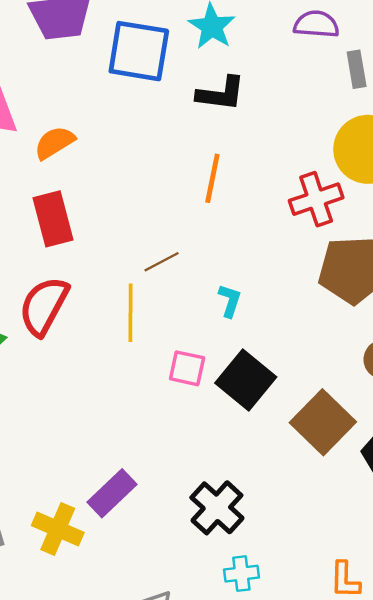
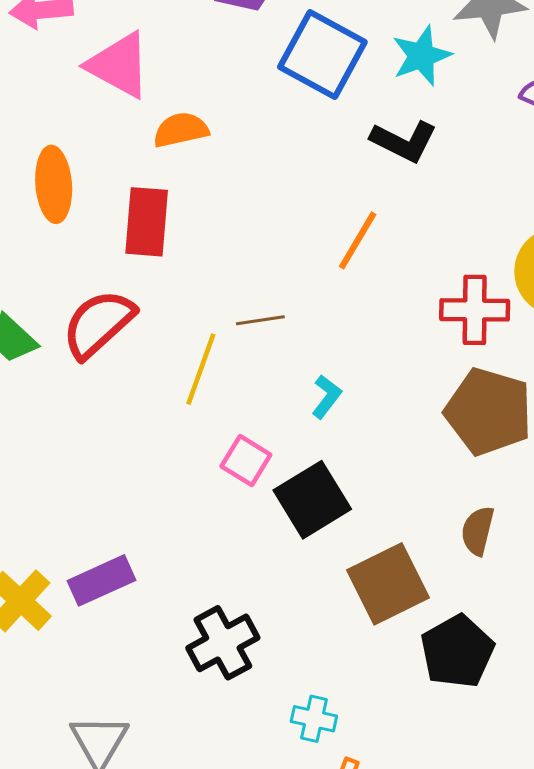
cyan cross: (241, 574) -> (314, 719), moved

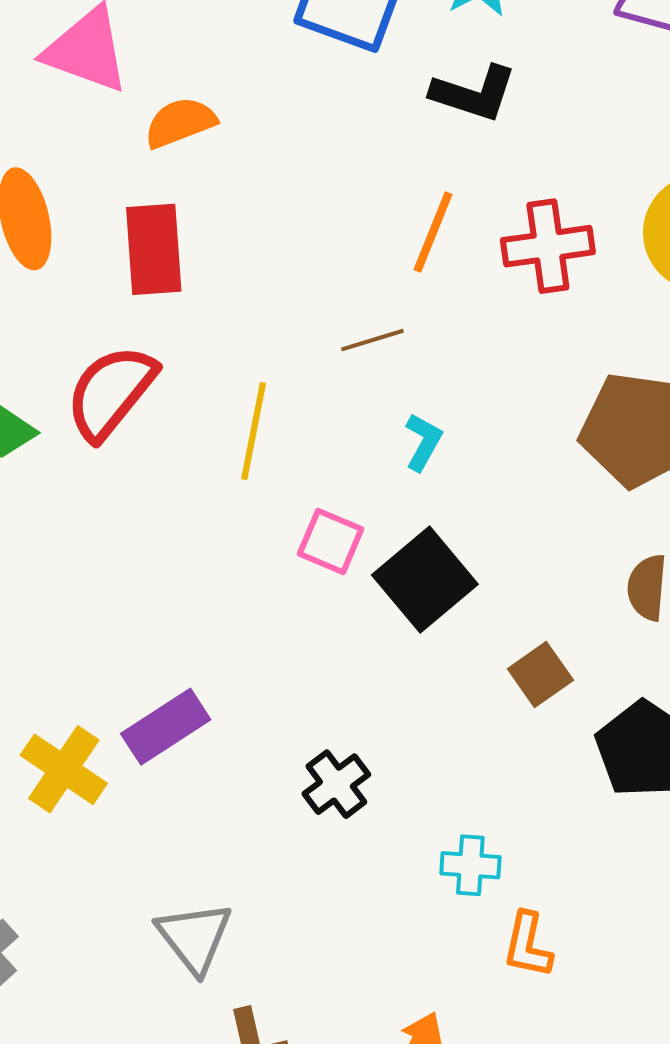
red cross: (475, 310) -> (548, 246), moved
brown line: (260, 320) -> (372, 340), moved
brown square: (388, 584) -> (540, 675), size x0.6
black cross: (223, 643) -> (336, 784), size x0.7

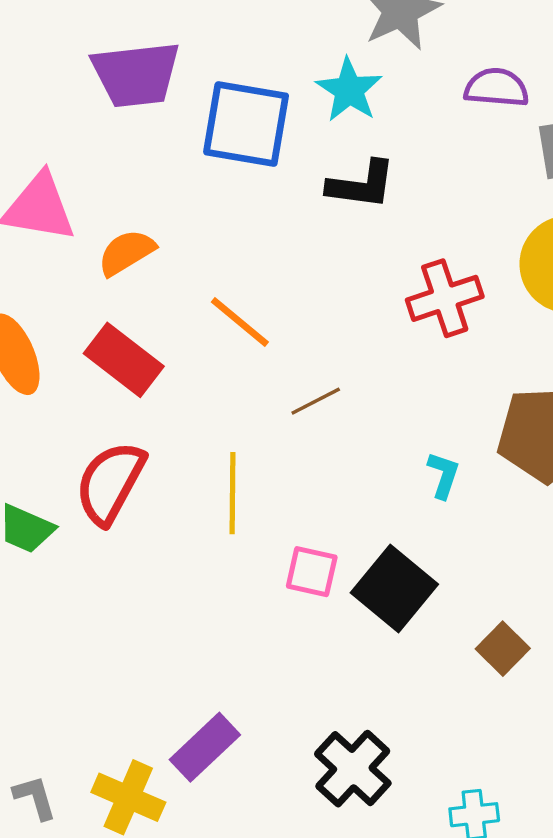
orange line: (433, 232) -> (240, 322), moved, turned -62
red rectangle: (154, 249) -> (124, 360), turned -38
cyan L-shape: (423, 442) -> (443, 475), moved
black cross: (336, 784) -> (353, 769), size x1.4

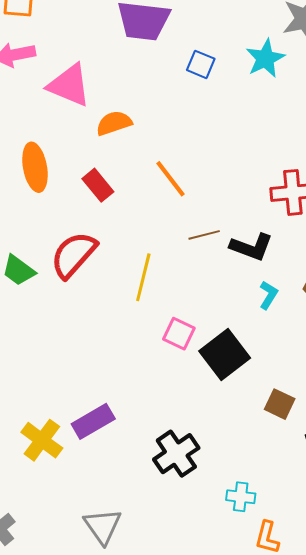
blue square: (246, 124) -> (201, 64), size x0.5
black L-shape: (361, 185) -> (251, 247), moved
red rectangle: (124, 360) -> (98, 185), size x0.7
brown square: (503, 649) -> (280, 404), turned -32

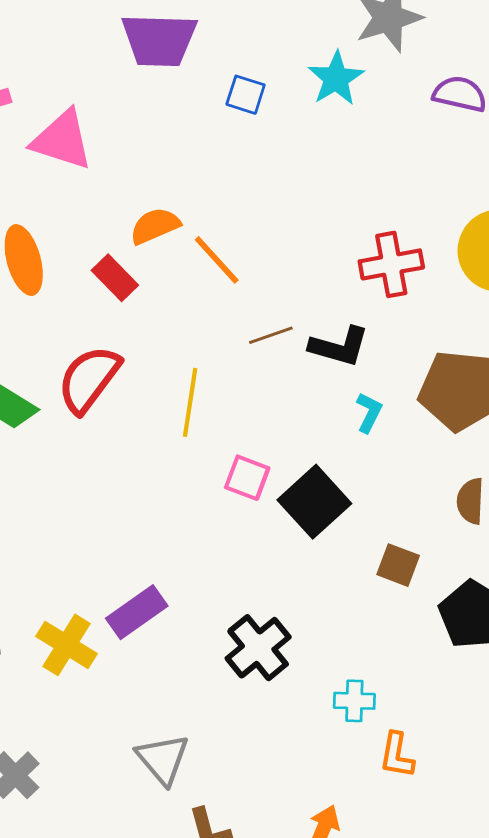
orange semicircle: (114, 123) -> (155, 226), moved

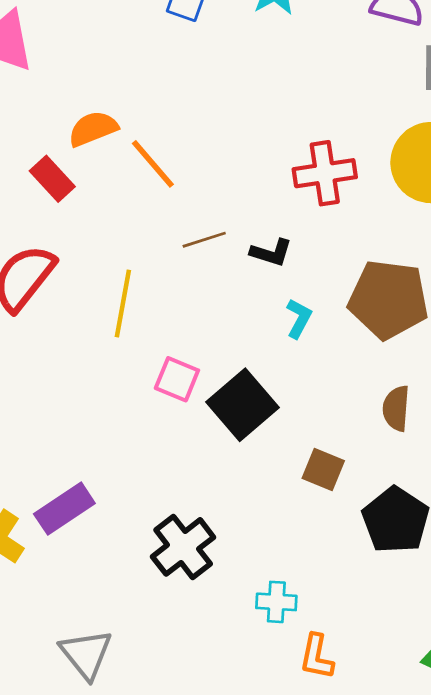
black L-shape: (339, 346) -> (271, 253), size x0.7

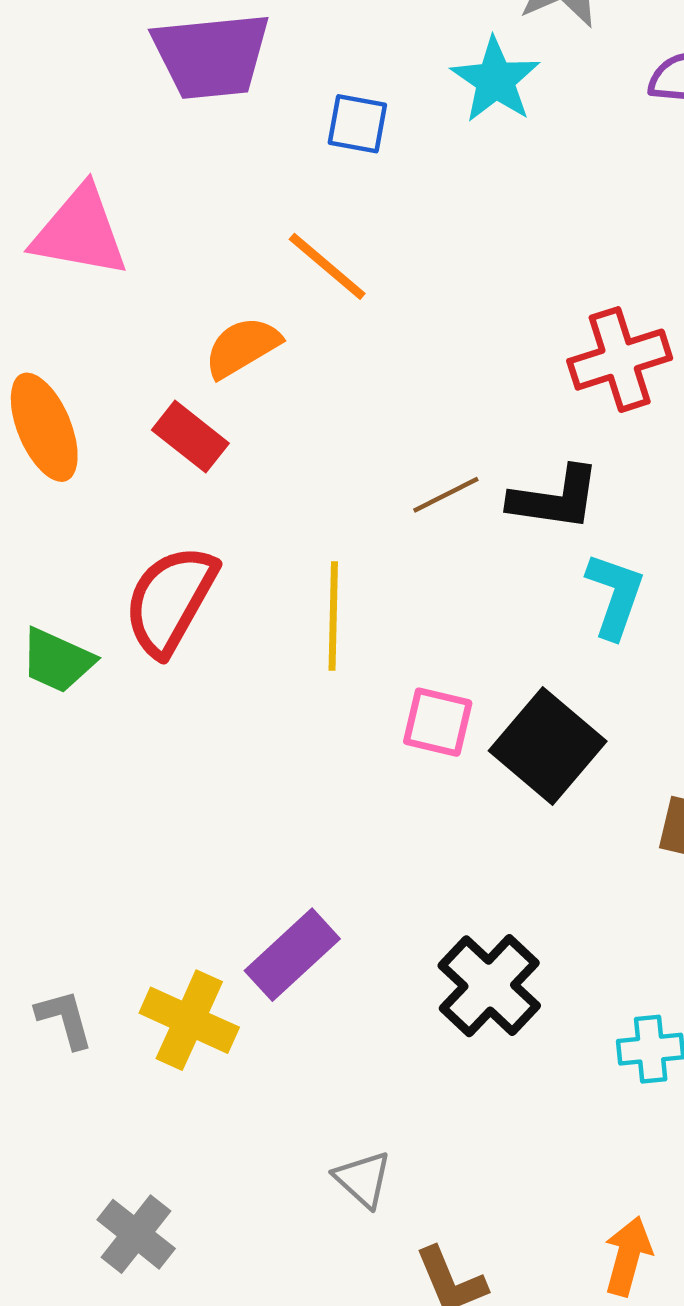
orange line: (153, 164) -> (327, 266), moved
black L-shape: (271, 253) -> (555, 498), size x1.4
cyan L-shape: (299, 318) -> (615, 595), size x1.4
gray triangle: (86, 654) -> (363, 1179), size x0.7

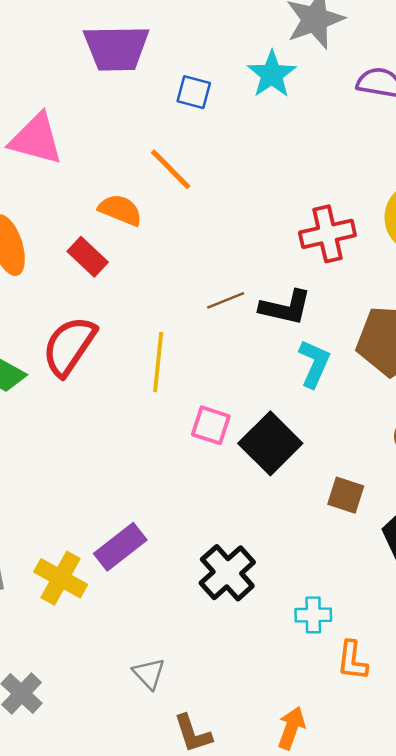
orange semicircle: (242, 347) -> (120, 210), turned 48

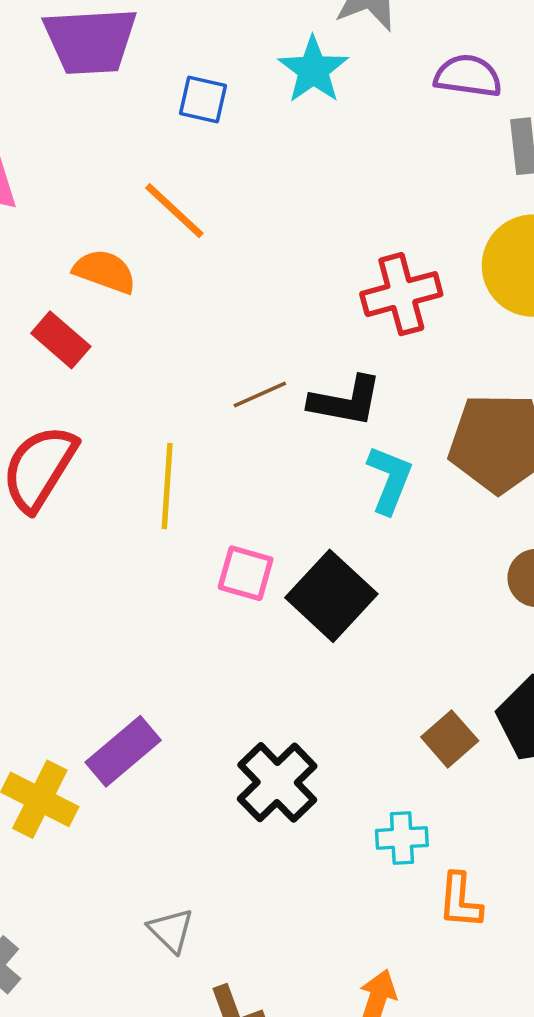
brown square: (346, 495) -> (450, 739), moved, turned 33

